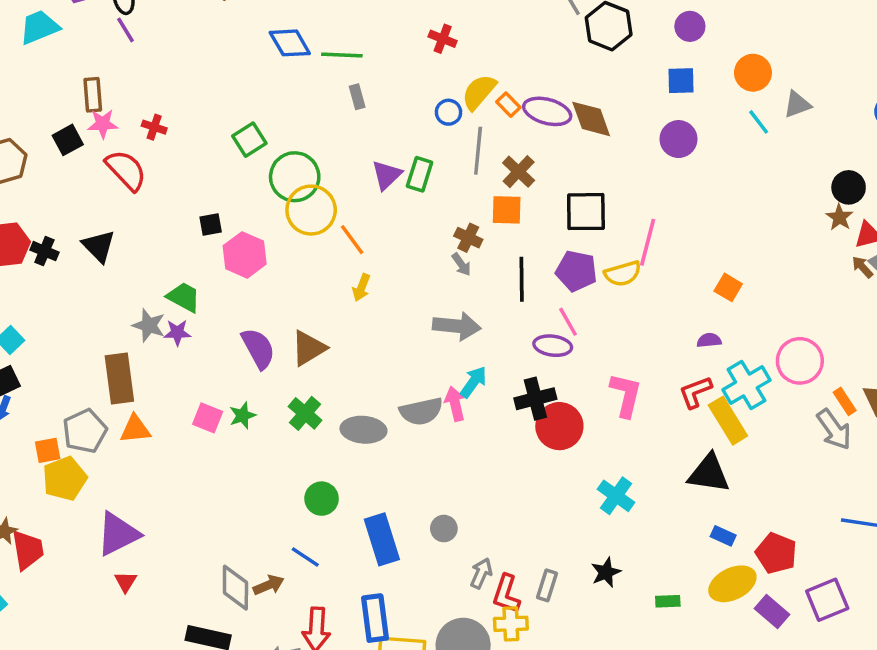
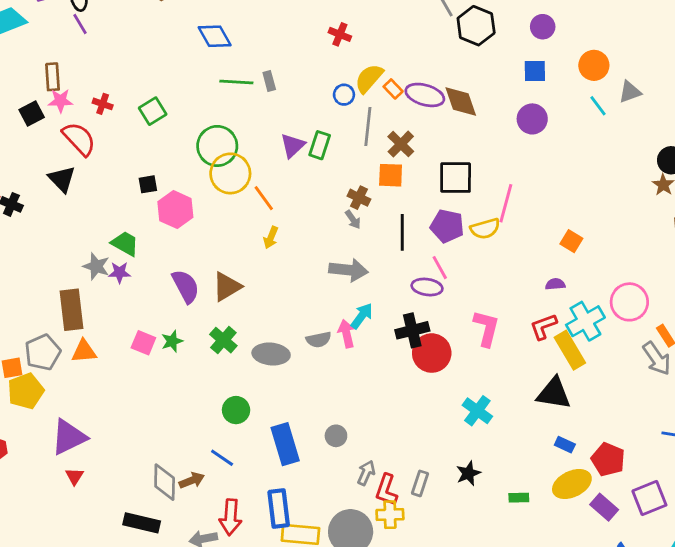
green line: (342, 55) -> (236, 82), moved
green square: (249, 140) -> (153, 111), moved
black triangle: (99, 246) -> (62, 179), moved
gray semicircle: (421, 411) -> (319, 340), size x0.7

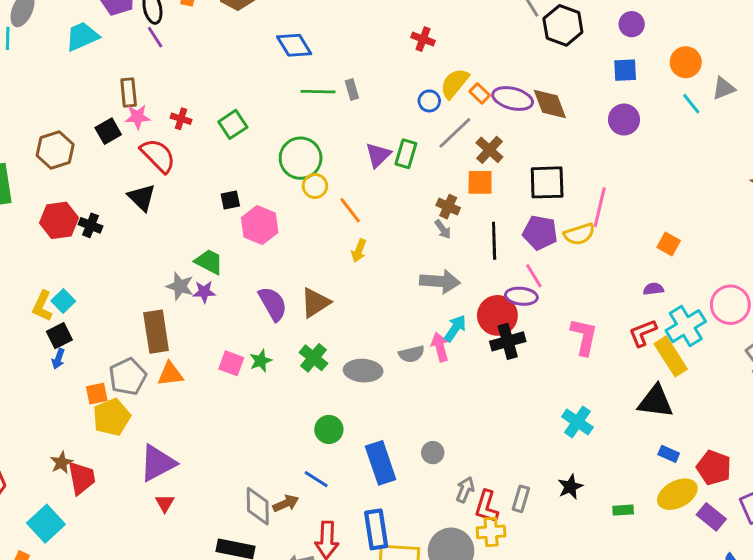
gray line: (368, 126) -> (455, 133), turned 42
yellow circle: (230, 173) -> (315, 186), size x0.6
red circle: (432, 353) -> (497, 315), moved

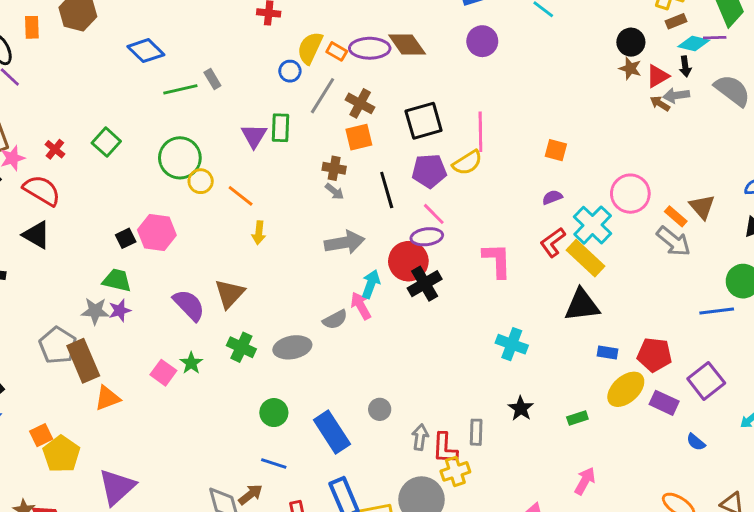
red cross: (181, 119) -> (55, 149), turned 36
black square: (230, 200) -> (126, 238), moved
pink square: (231, 363) -> (163, 373), turned 30
gray pentagon: (128, 377) -> (58, 345), moved

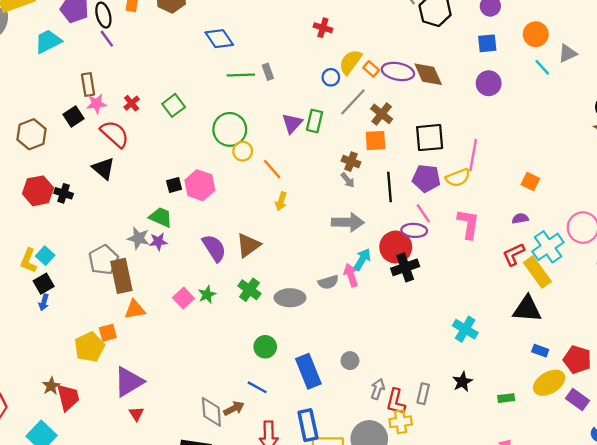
pink L-shape: (497, 260) -> (468, 224), moved
orange square: (41, 435) -> (108, 333), moved

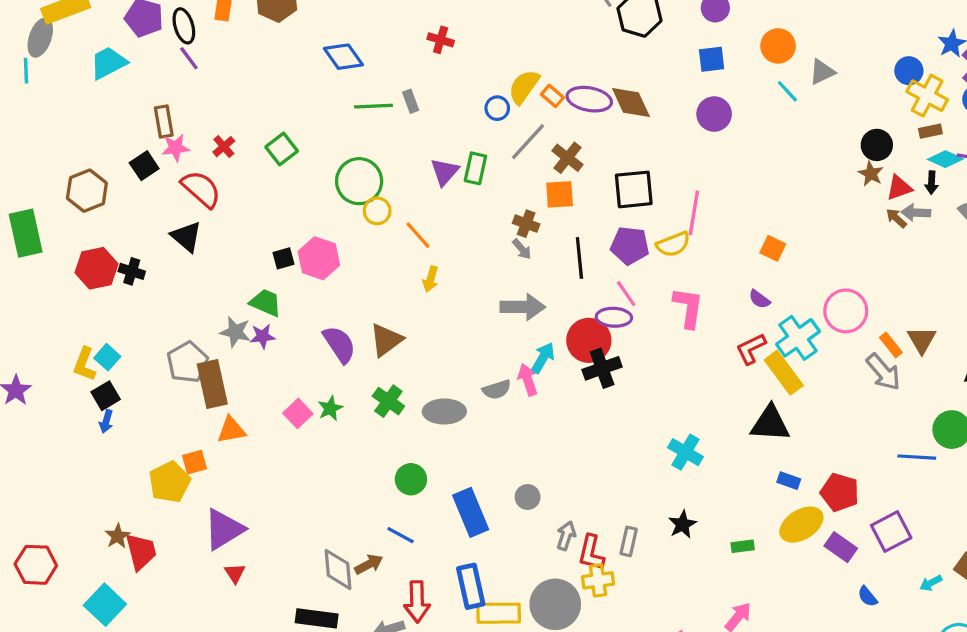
red cross: (323, 28) -> (441, 40), moved
purple semicircle: (520, 218) -> (759, 299), turned -133

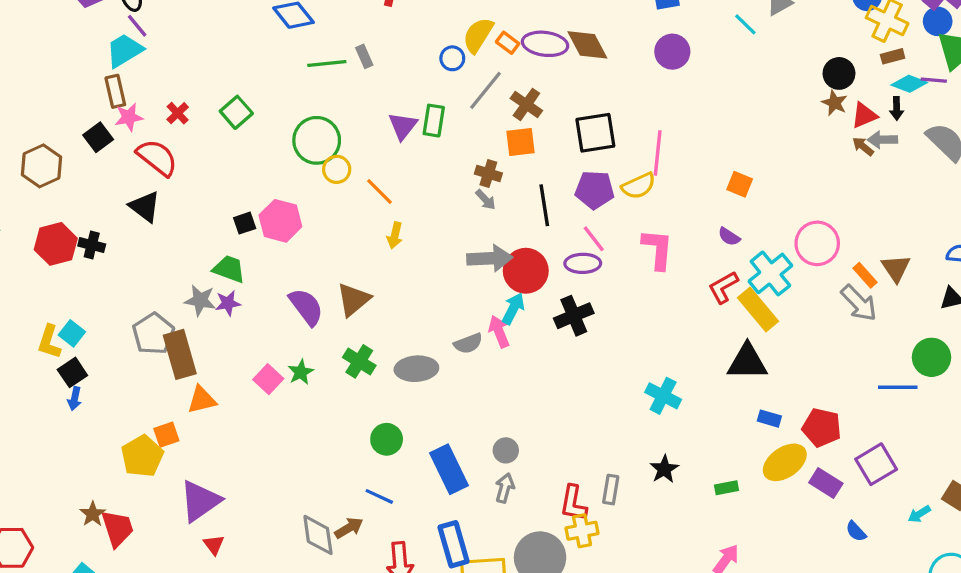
cyan trapezoid: (108, 63) -> (124, 50), moved
red circle: (589, 340) -> (526, 271), moved
gray arrow: (566, 536) -> (505, 488), moved

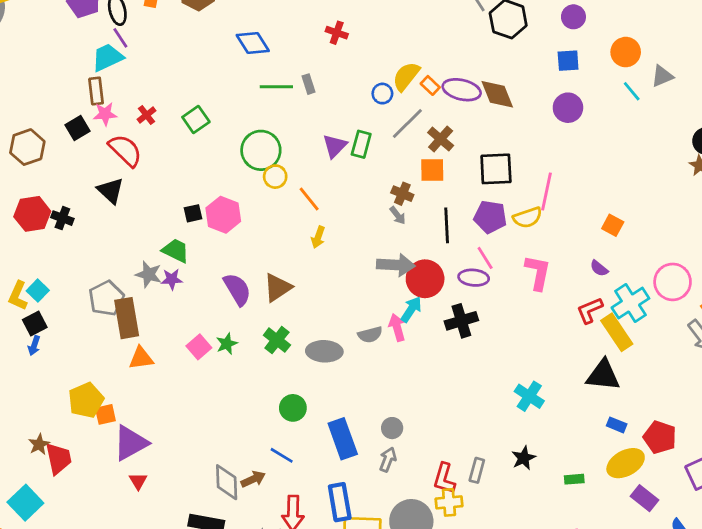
orange square: (166, 435) -> (105, 414), moved
purple rectangle: (826, 483) -> (645, 498), moved

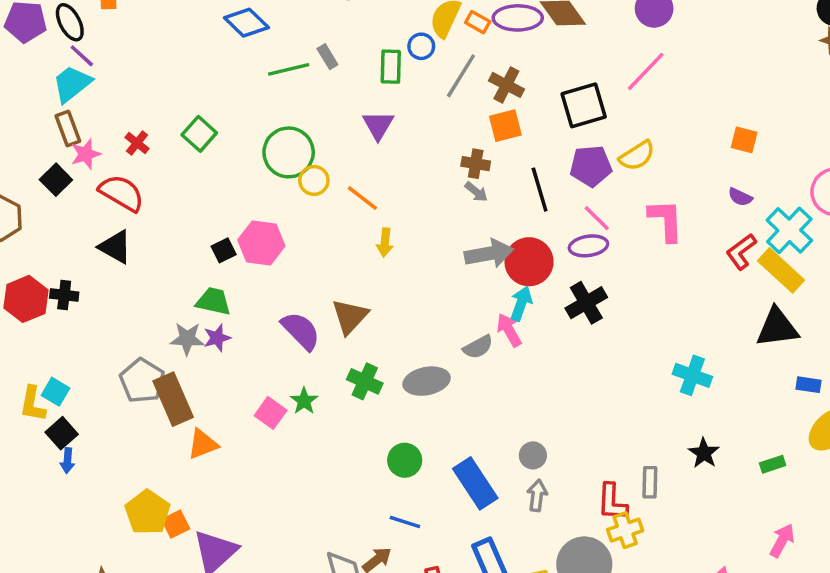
green rectangle: (361, 144) -> (391, 67), moved
pink line: (546, 192) -> (646, 71), moved, turned 45

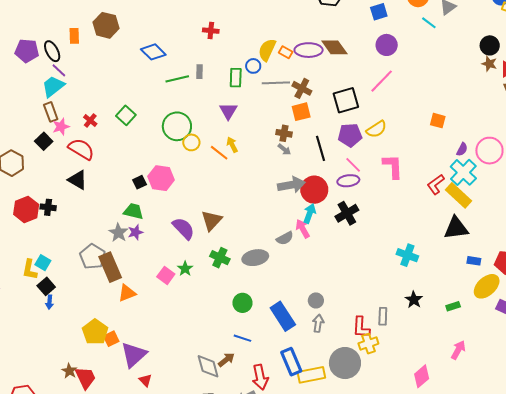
gray rectangle: (327, 57) -> (199, 72), turned 32
gray line: (461, 76) -> (276, 83), turned 56
purple semicircle: (740, 197) -> (462, 149), moved, turned -88
yellow arrow: (385, 242) -> (232, 145), moved, turned 147
gray star: (187, 339) -> (118, 233), turned 30

